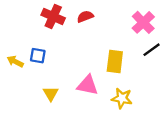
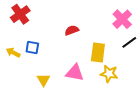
red cross: (53, 16) -> (20, 14), moved, turned 30
red semicircle: (85, 16) -> (72, 30), moved
yellow star: (122, 98) -> (109, 74), moved

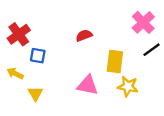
red cross: (20, 14) -> (19, 34), moved
yellow arrow: (13, 53) -> (15, 73), moved
yellow triangle: (43, 80) -> (35, 94), moved

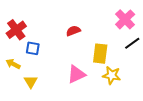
pink triangle: (88, 85) -> (76, 74), turned -36

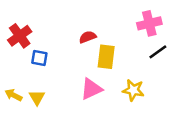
pink cross: (125, 19) -> (149, 23), turned 30
yellow rectangle: (100, 54) -> (106, 57), moved
yellow arrow: (13, 64) -> (13, 95), moved

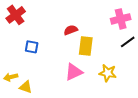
red cross: (20, 36) -> (16, 15), moved
yellow arrow: (13, 95) -> (11, 77), turned -40
yellow triangle: (37, 98) -> (26, 87), moved, turned -40

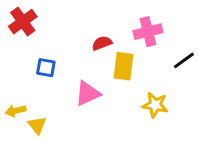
pink cross: (121, 19) -> (148, 32), moved
pink triangle: (74, 72) -> (88, 93), moved
yellow triangle: (26, 87) -> (37, 125), turned 32

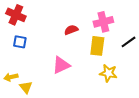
red cross: (23, 22) -> (16, 15), turned -30
yellow rectangle: (123, 66) -> (97, 46), moved
blue square: (46, 68) -> (20, 42), moved

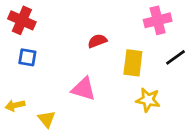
pink cross: (103, 22) -> (158, 20), moved
pink triangle: (61, 65) -> (84, 89), turned 42
yellow triangle: (26, 87) -> (47, 119), moved

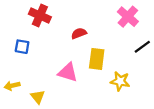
red cross: (22, 20) -> (40, 16), moved
pink cross: (158, 20) -> (128, 17), turned -35
yellow rectangle: (133, 63) -> (97, 59), moved

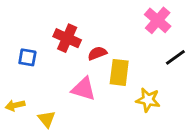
red cross: (40, 16) -> (67, 38), moved
red semicircle: (79, 33) -> (97, 53), moved

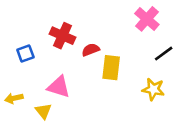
blue square: (27, 57) -> (25, 54), turned -30
pink triangle: (84, 89) -> (59, 87), moved
yellow star: (148, 100) -> (153, 89), moved

